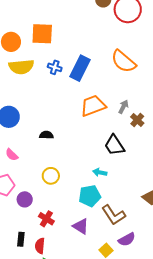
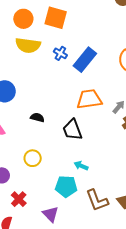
black trapezoid: (114, 145) -> (72, 130), moved
brown L-shape: (113, 215) -> (97, 200), moved

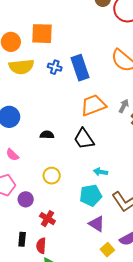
blue rectangle: (85, 60) -> (80, 68), turned -45
purple triangle: (50, 214) -> (97, 224), moved

